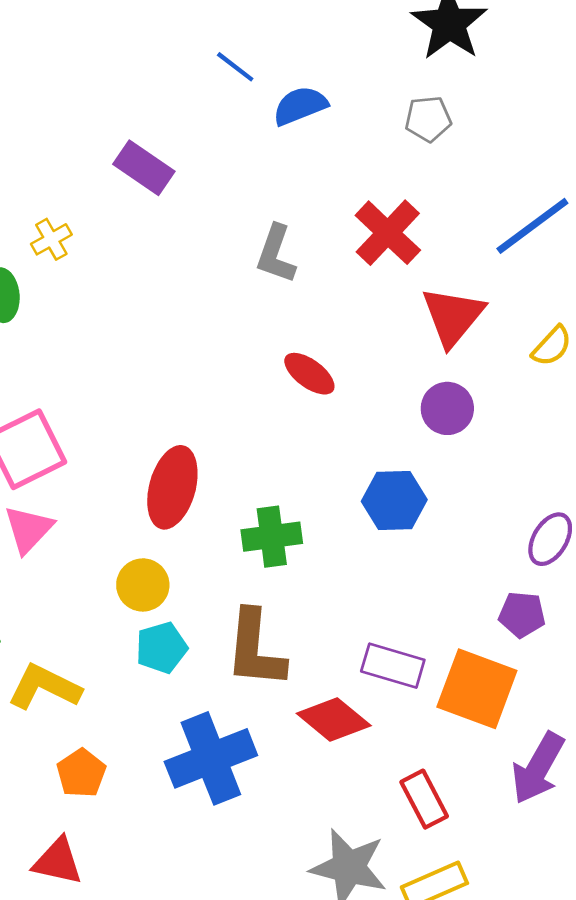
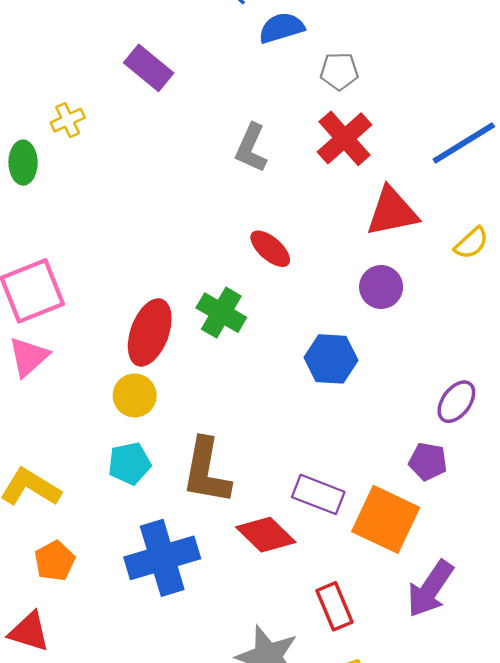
gray pentagon: (428, 119) -> (339, 71), moved
red triangle: (453, 316) -> (392, 212), turned 34
green cross: (272, 537) -> (221, 313), moved, turned 33
yellow circle: (143, 585) -> (135, 395), moved

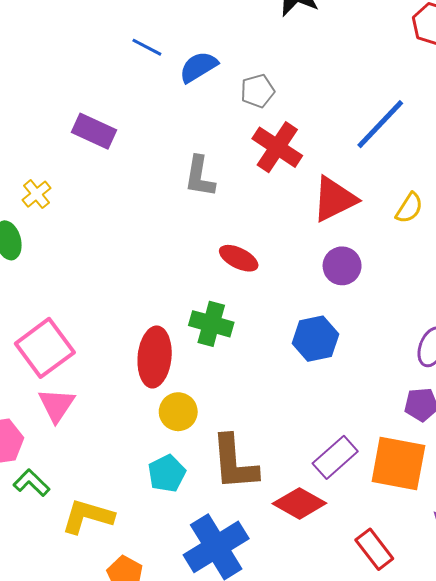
yellow circle: (135, 395) -> (178, 412), moved
purple rectangle: (318, 494) -> (335, 457), turned -48

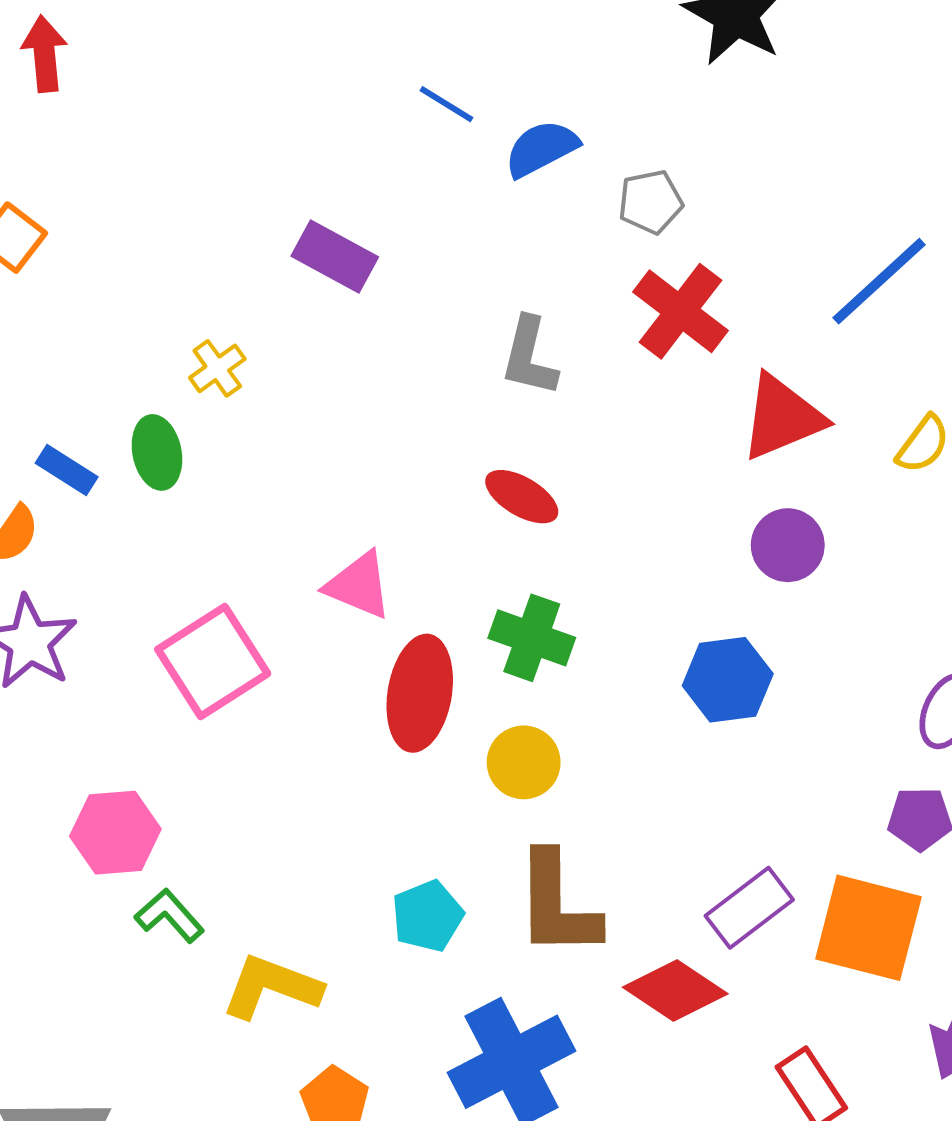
red ellipse: (239, 258) -> (522, 497), moved
pink triangle: (56, 405) -> (359, 585), moved, turned -45
yellow circle: (178, 412) -> (524, 762), moved

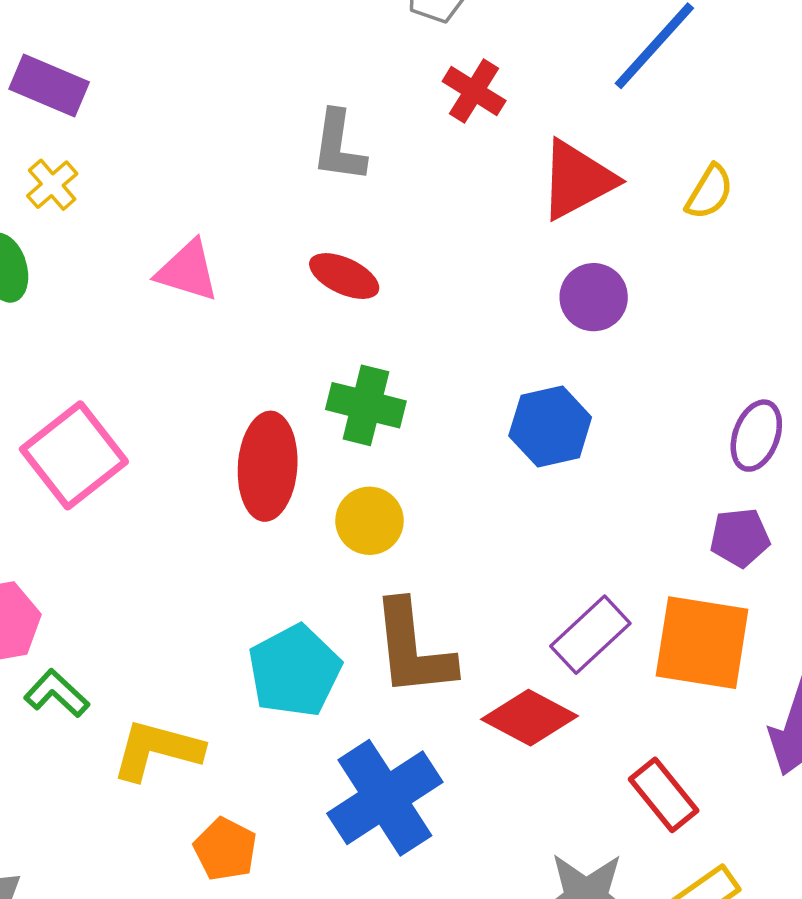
purple rectangle: (335, 256) -> (49, 85), moved
red cross: (681, 311) -> (474, 91), size x0.7
pink triangle: (359, 585) -> (188, 271), moved
cyan pentagon: (428, 916) -> (295, 671), size x1.4

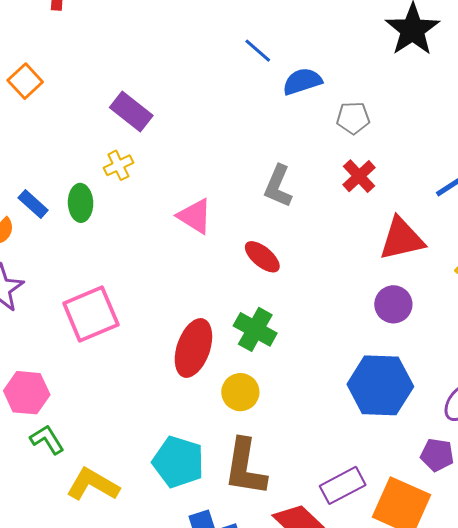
pink triangle: (188, 271) -> (195, 216), moved
blue hexagon: (550, 427) -> (380, 385), moved, size x1.4
cyan pentagon: (295, 671) -> (178, 462), turned 30

